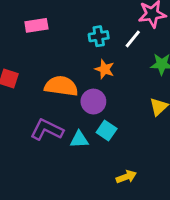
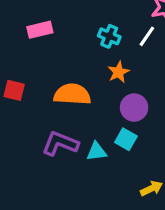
cyan cross: (99, 36) -> (109, 36), turned 36
orange star: (105, 69) -> (119, 72), turned 30
purple circle: (93, 102) -> (134, 108), moved

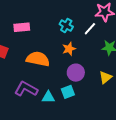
pink rectangle: (40, 30) -> (22, 27), moved
cyan square: (126, 139) -> (68, 92), turned 32

